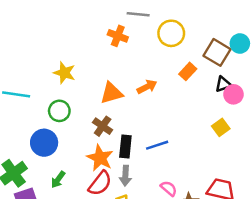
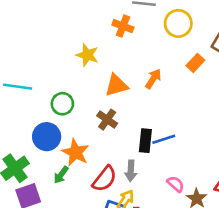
yellow star: (64, 73) -> (87, 55), moved
orange arrow: (147, 87) -> (153, 79), turned -30
black rectangle: (125, 146) -> (145, 141), moved
orange star: (100, 158) -> (76, 152), moved

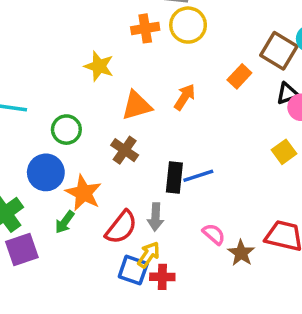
yellow circle: (178, 23) -> (188, 25), moved
orange cross: (123, 26) -> (145, 28), turned -30

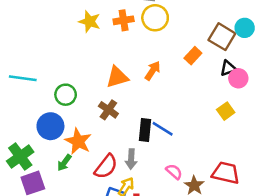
yellow star: (99, 66) -> (90, 22), moved
blue line: (198, 176) -> (163, 129), turned 50

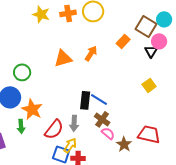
black triangle: (228, 68) -> (151, 51), turned -40
pink circle: (238, 78) -> (159, 41), moved
brown cross: (108, 110) -> (102, 119), moved
green arrow: (64, 163) -> (21, 126), turned -40

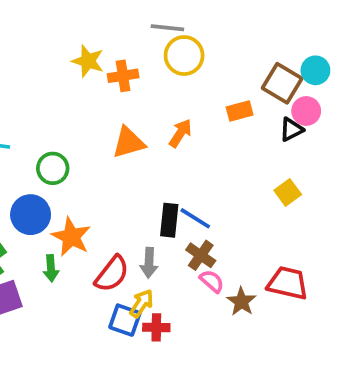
orange cross: (68, 13) -> (123, 76), moved
orange rectangle: (123, 41) -> (240, 111), turned 32
black triangle: (151, 51) -> (291, 130), turned 32

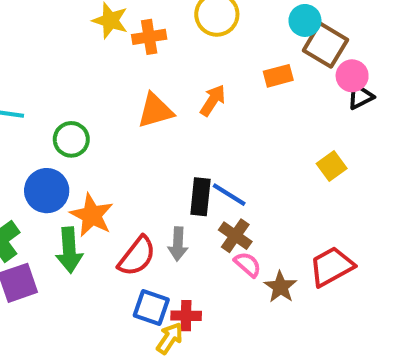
cyan circle: (315, 70) -> (305, 20), moved
black triangle: (291, 130) -> (360, 96), moved
green arrow: (51, 268) -> (69, 250), size x1.5
red trapezoid: (288, 283) -> (332, 266), turned -42
yellow arrow: (142, 303) -> (170, 338), moved

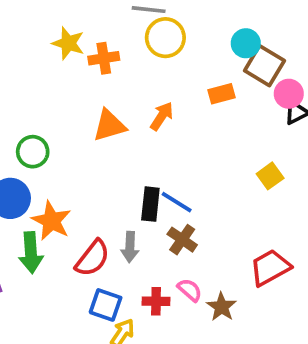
pink semicircle: (248, 264) -> (190, 290), moved
brown star: (280, 287) -> (221, 307), moved
red cross: (186, 316) -> (156, 301), moved

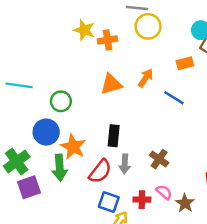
blue line: (177, 202) -> (174, 98), moved
black rectangle: (150, 204) -> (114, 136), moved

